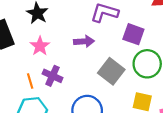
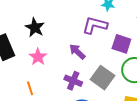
purple arrow: (84, 41) -> (77, 52), turned -132
purple cross: (52, 76) -> (73, 81), moved

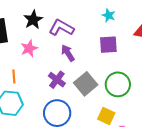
purple L-shape: (95, 25) -> (61, 28), moved
purple square: (121, 44) -> (108, 45), moved, turned -36

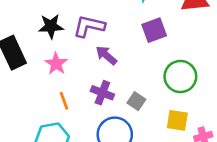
black star: (33, 20) -> (51, 26), turned -30
orange line: (14, 77) -> (64, 101), moved
gray square: (86, 84) -> (136, 101), moved, size x0.6

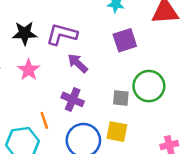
orange line: (64, 101) -> (44, 120), moved
gray square: (136, 101) -> (121, 98), moved, turned -30
yellow square: (177, 120) -> (117, 132), moved

